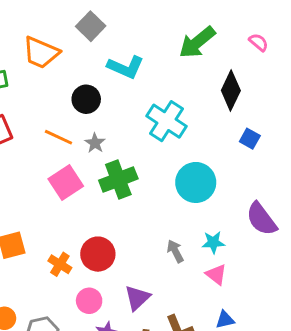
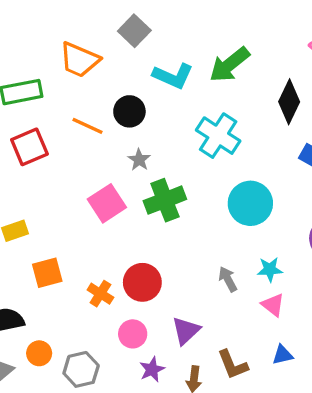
green arrow: (197, 42) -> (229, 65), moved
orange line: (58, 137) -> (88, 126), moved

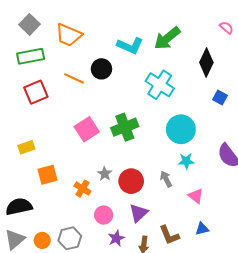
gray square: (134, 31) -> (29, 24), moved
gray star: (139, 160) -> (105, 174), moved
cyan star: (270, 269) -> (186, 161), moved
red circle: (142, 282) -> (131, 181), moved
orange circle: (39, 353) -> (42, 240), moved

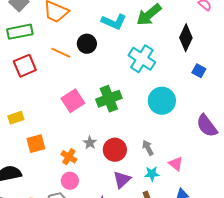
cyan star: (186, 161) -> (152, 174), moved
pink circle: (104, 215) -> (70, 181), moved

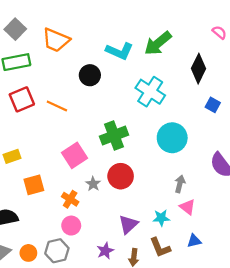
orange line: (61, 53) -> (57, 106), moved
pink square: (73, 101) -> (74, 155), moved
gray arrow: (148, 148) -> (180, 184), moved, turned 42
red circle: (115, 150) -> (121, 176), moved

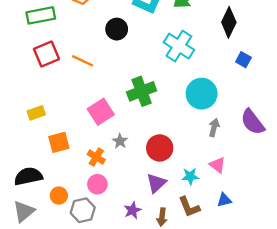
red circle: (121, 176) -> (160, 148), moved
gray arrow: (180, 184) -> (214, 128), moved
orange circle: (28, 253) -> (59, 196), moved

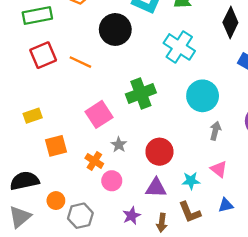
black circle: (117, 29) -> (115, 29), size x1.4
purple triangle: (156, 183) -> (156, 188), turned 45
pink circle: (97, 184) -> (112, 181), moved

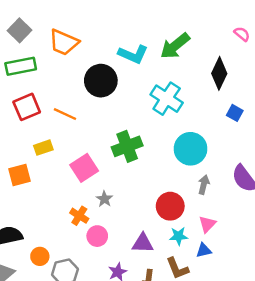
yellow rectangle: (33, 116) -> (43, 148), moved
orange square: (56, 146) -> (20, 175), moved
red circle: (159, 152) -> (170, 206), moved
pink triangle: (219, 169) -> (207, 224), turned 36
blue triangle: (226, 205) -> (204, 250), moved

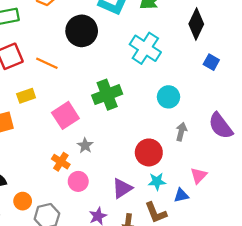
cyan circle: (191, 149) -> (168, 97), size x0.7
pink triangle: (207, 224) -> (199, 176), moved
purple triangle: (143, 243) -> (122, 188), turned -35

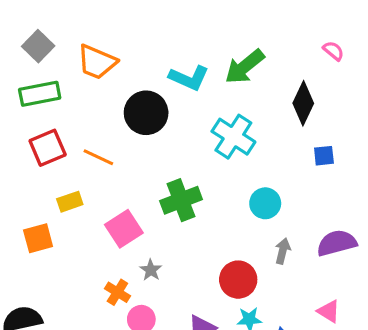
blue square: (211, 62) -> (324, 156), turned -35
purple semicircle: (221, 126) -> (337, 243), turned 112
pink triangle: (199, 176) -> (329, 311), moved, turned -42

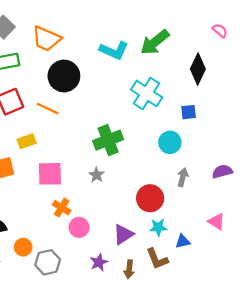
black circle: (146, 113) -> (64, 76), moved
blue square: (324, 156) -> (189, 112), moved
pink square: (124, 229) -> (50, 174), moved, turned 32
purple semicircle: (337, 243) -> (222, 171), size x0.7
gray star: (151, 270) -> (97, 175), moved

